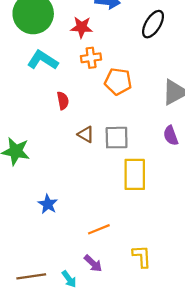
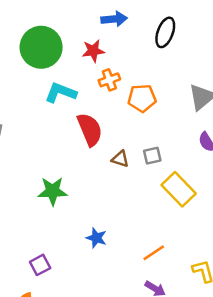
red semicircle: (63, 101) -> (90, 129), size x1.8
gray square: (117, 138) -> (152, 156), size x0.7
yellow rectangle: (135, 174) -> (179, 189), turned -32

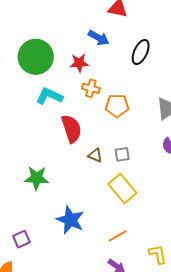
blue arrow: (114, 19) -> (99, 38), turned 30
orange cross: (109, 80) -> (91, 88), turned 30
yellow rectangle: (179, 189) -> (122, 188), moved
blue star: (96, 238) -> (70, 220), size x1.6

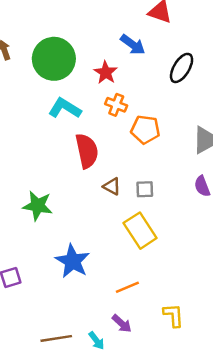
red star: (79, 63) -> (106, 73), turned 30

